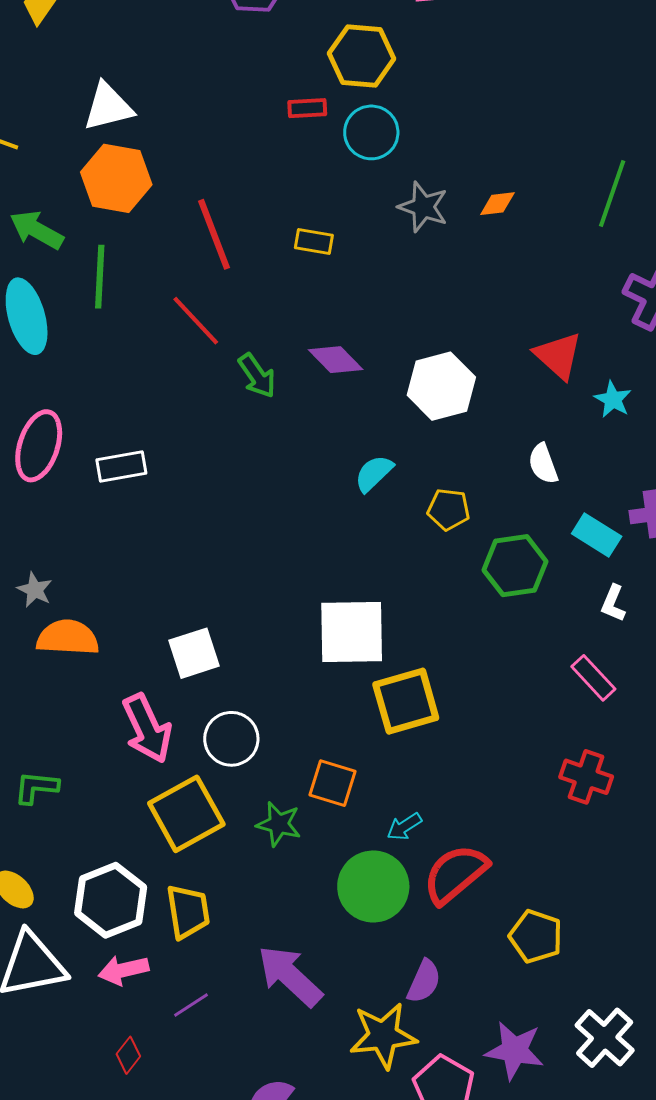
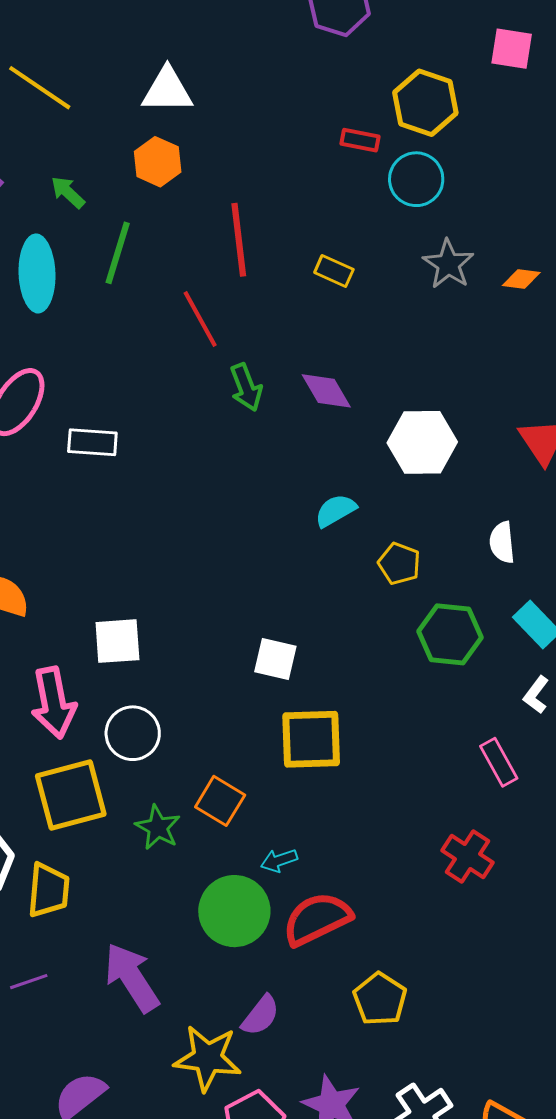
orange hexagon: (116, 178) -> (158, 162), size x0.7
green arrow: (37, 230) -> (68, 192), size x0.7
white square: (352, 632) -> (275, 659), size x0.6

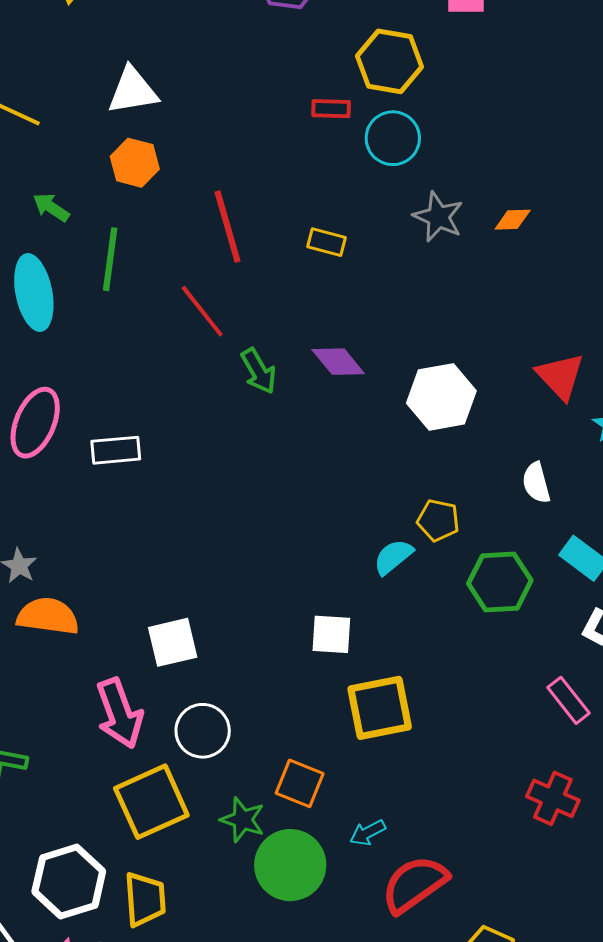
cyan semicircle: (336, 511) -> (393, 557), moved
green circle: (234, 911) -> (290, 865), moved

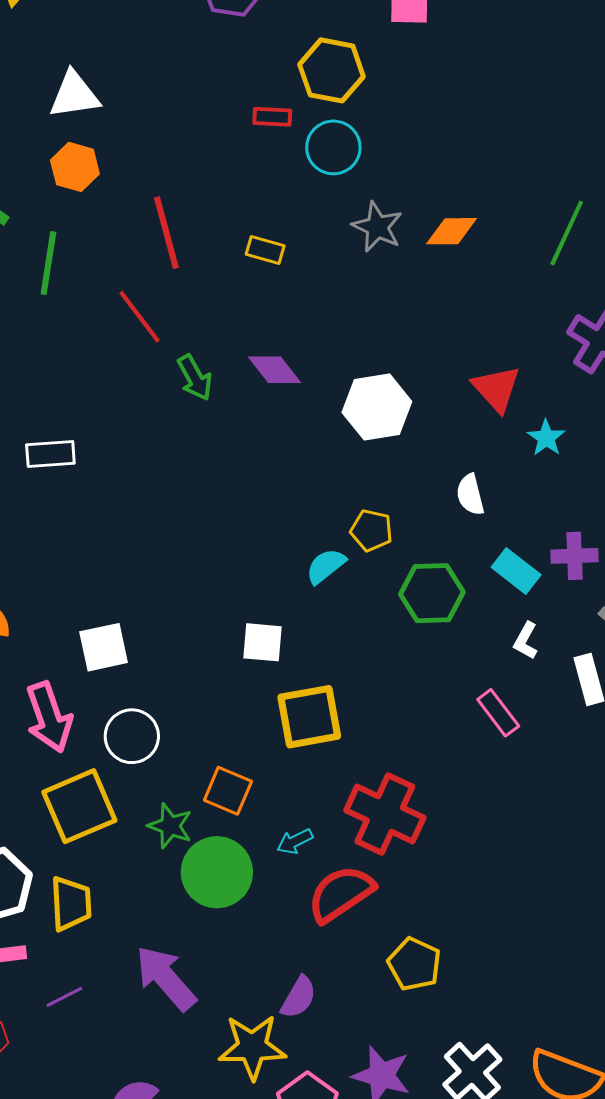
orange diamond: (513, 220) -> (452, 231), size x1.4
red cross: (553, 798) -> (385, 814), moved, size x1.5

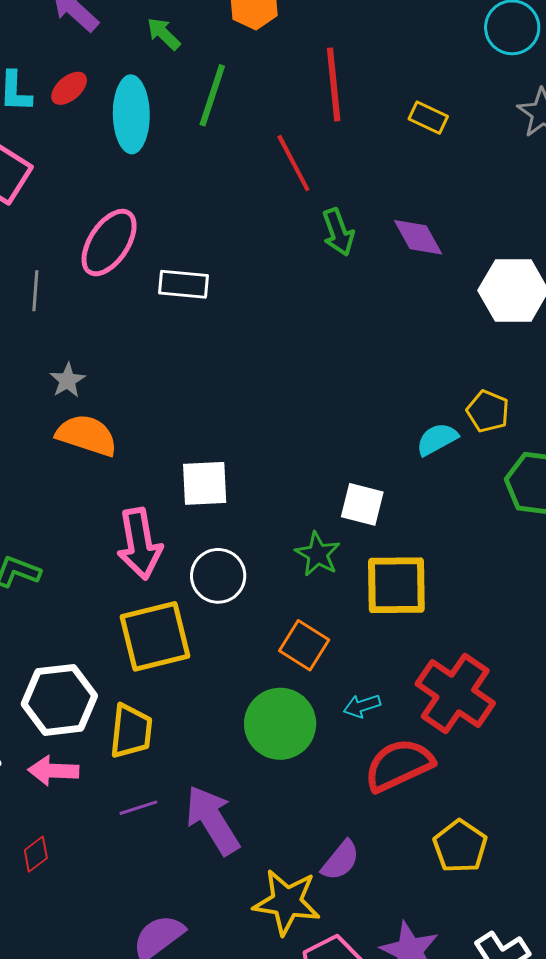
green star: (170, 826) -> (318, 554), moved
purple line: (64, 997) -> (138, 808), moved

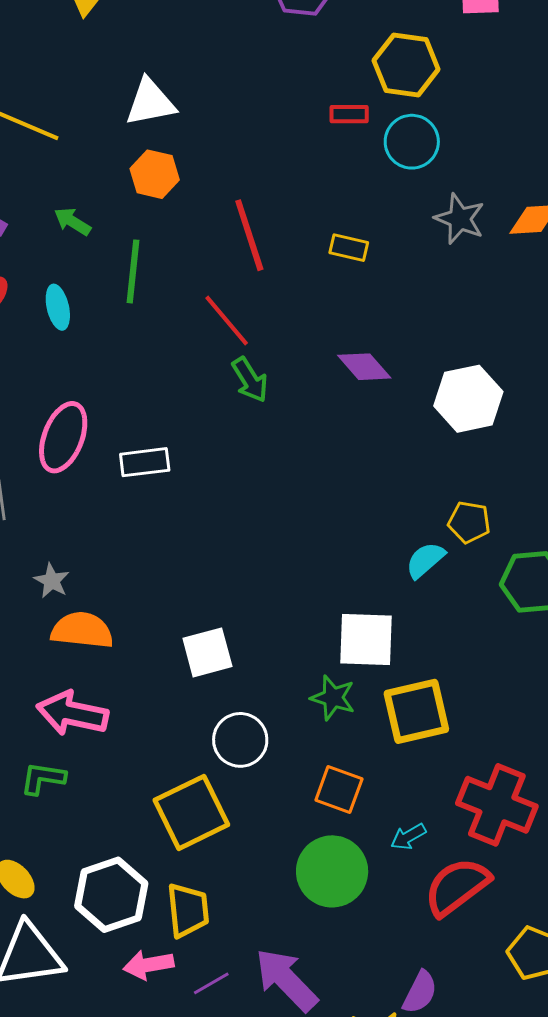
cyan ellipse: (131, 114) -> (58, 307), size x0.6
green arrow: (338, 232) -> (250, 380), moved
white square: (362, 504) -> (366, 640), size x1.4
pink arrow: (140, 544) -> (72, 713), moved, turned 124
pink arrow: (53, 771) -> (148, 965), moved

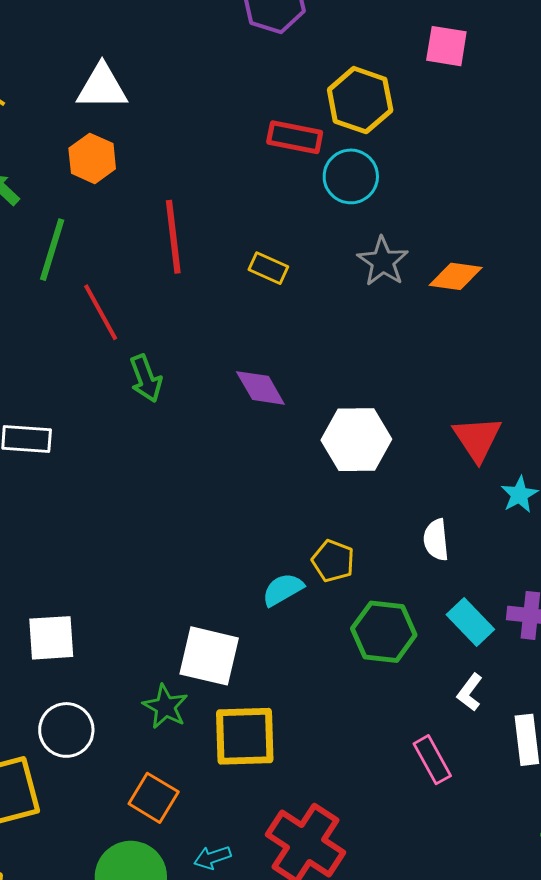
red rectangle: (349, 114) -> (295, 137), size x1.4
red line: (227, 321) -> (101, 312), moved

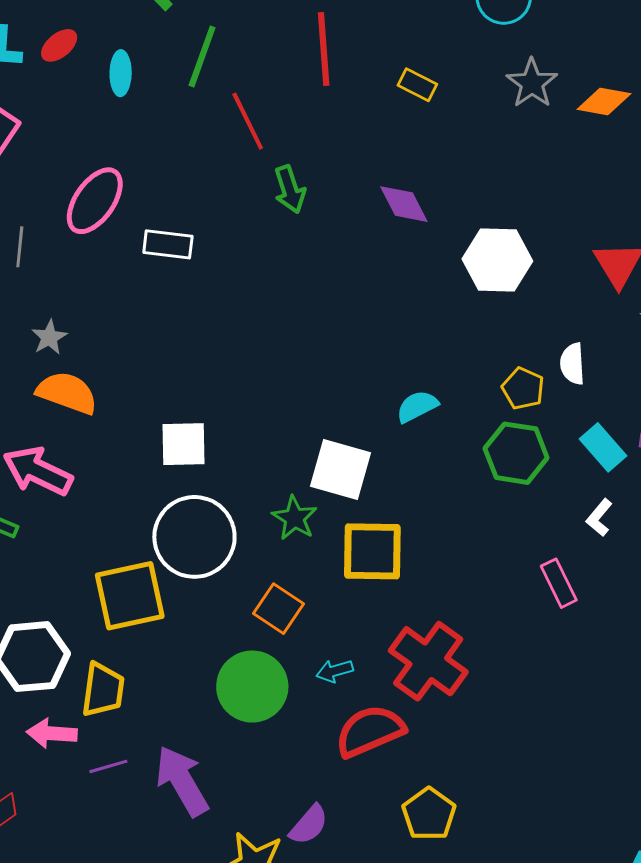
yellow pentagon: (333, 561) -> (523, 388), moved
white circle: (66, 730) -> (194, 537), size x1.5

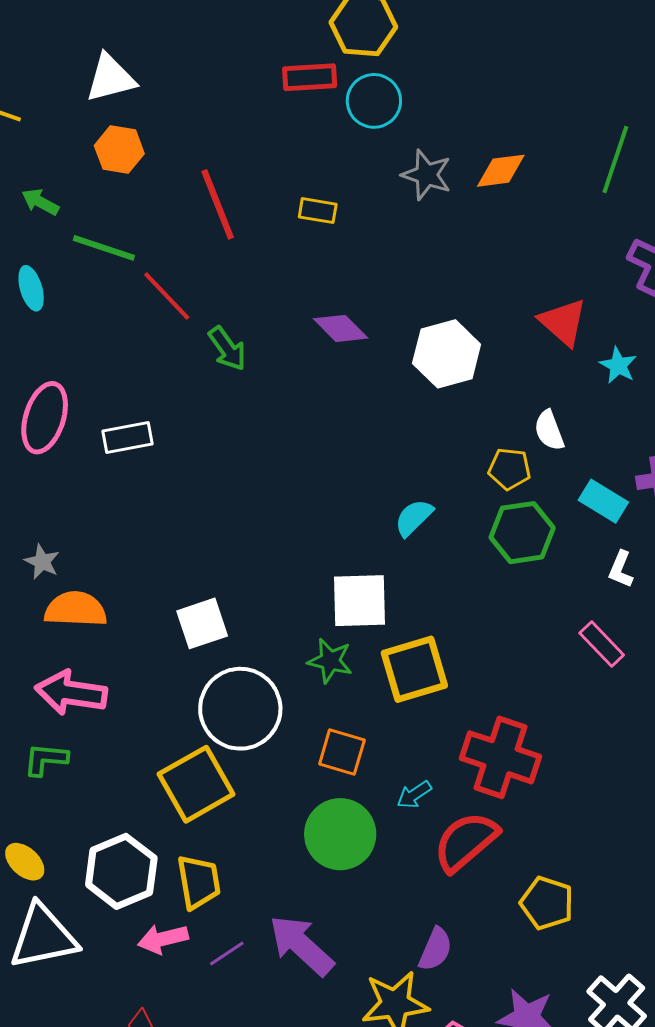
green line: (202, 56) -> (104, 248), turned -74

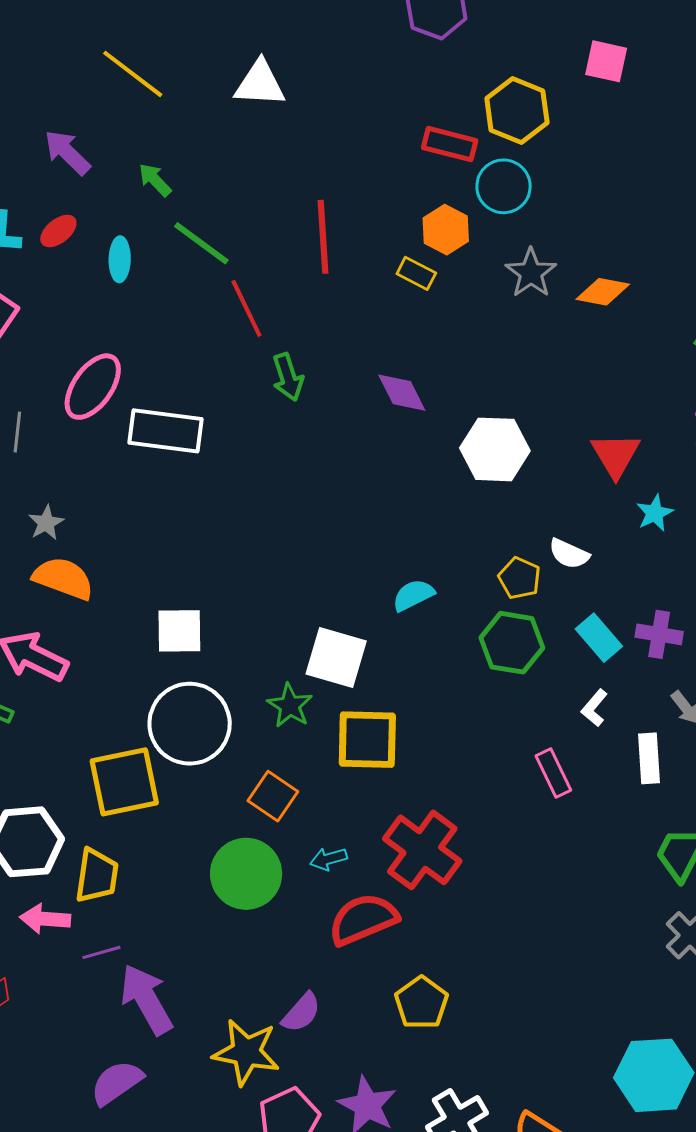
orange hexagon: (119, 150) -> (446, 230), moved
white semicircle: (549, 430) -> (569, 554), turned -63
white rectangle: (127, 438) -> (166, 431), size x1.5
purple arrow: (301, 945) -> (146, 999), moved

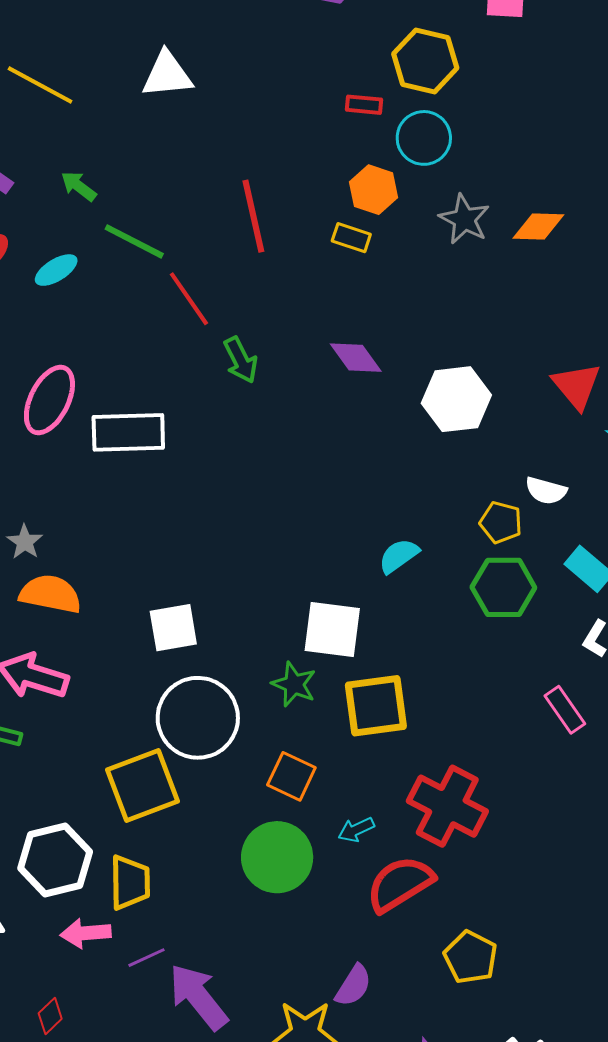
red rectangle: (450, 144) -> (364, 105), size x0.7
cyan ellipse: (120, 259) -> (56, 270), turned 66

